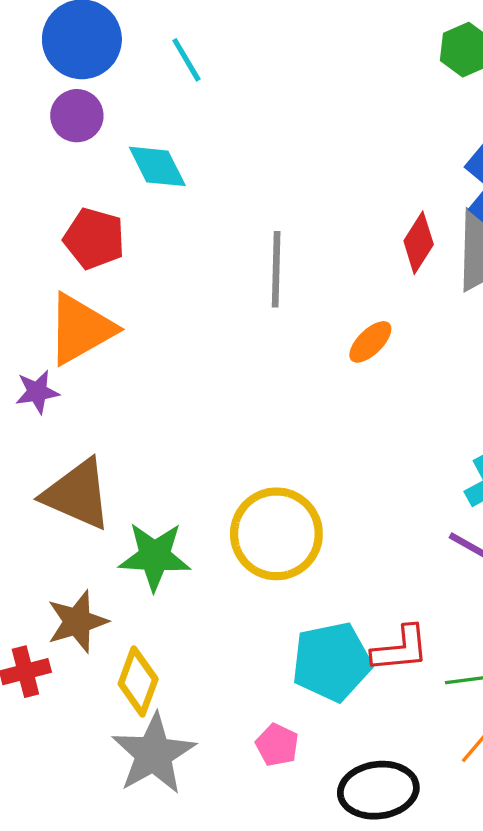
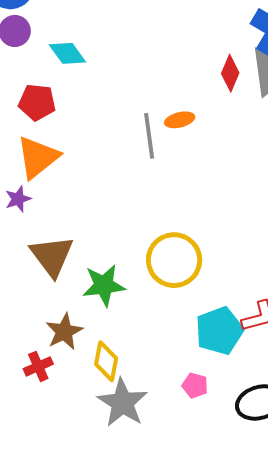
gray line: (276, 269) -> (149, 136), moved
orange ellipse: (370, 342) -> (180, 120), moved, turned 40
brown triangle: (77, 494) -> (52, 256), turned 39

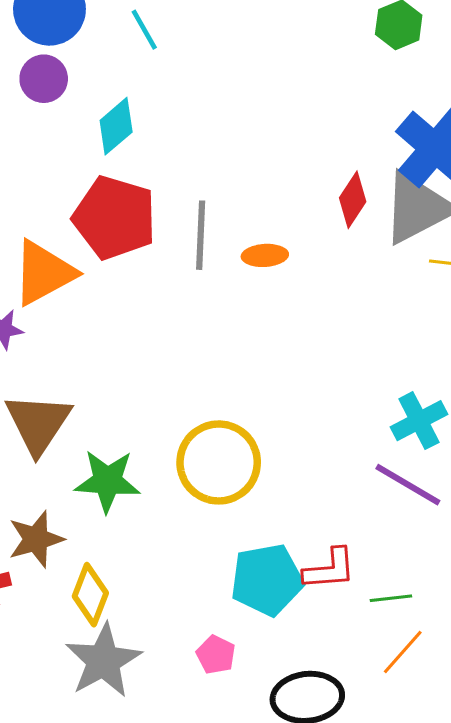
cyan diamond: (67, 53) -> (116, 126), turned 75
red pentagon: (37, 102) -> (115, 218), moved, size x1.5
gray line: (149, 136) -> (201, 235), moved

